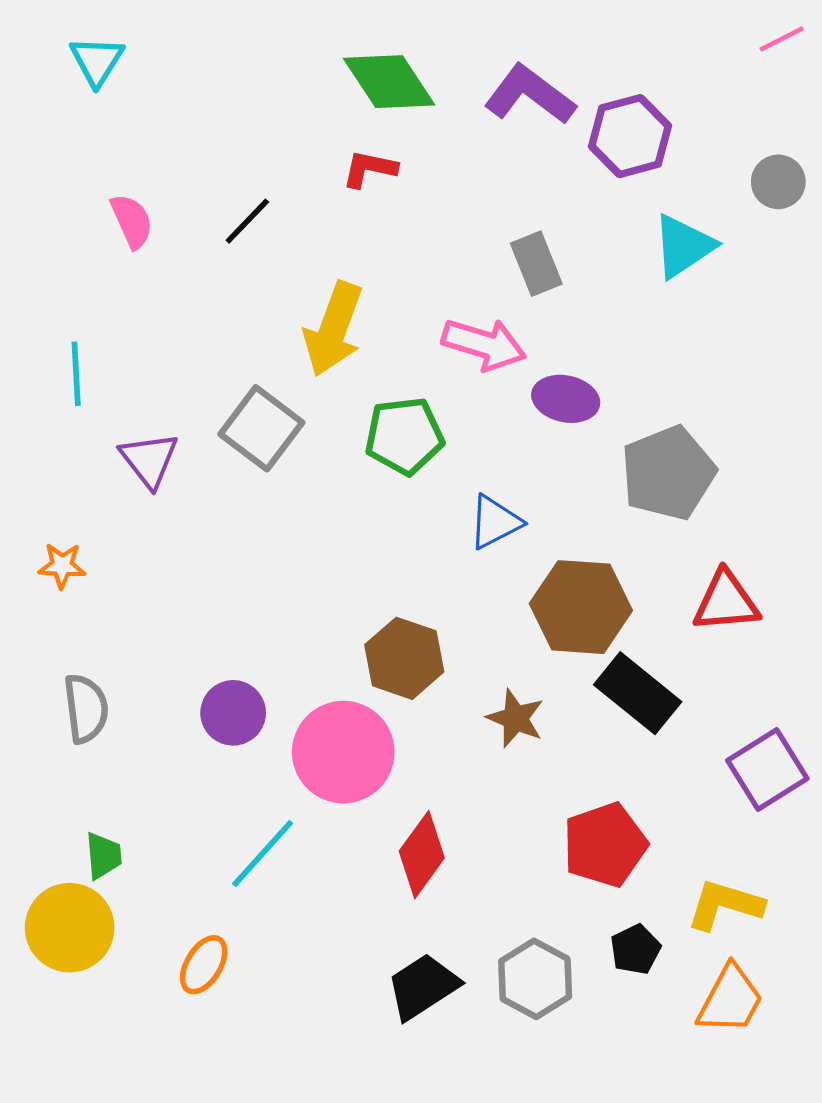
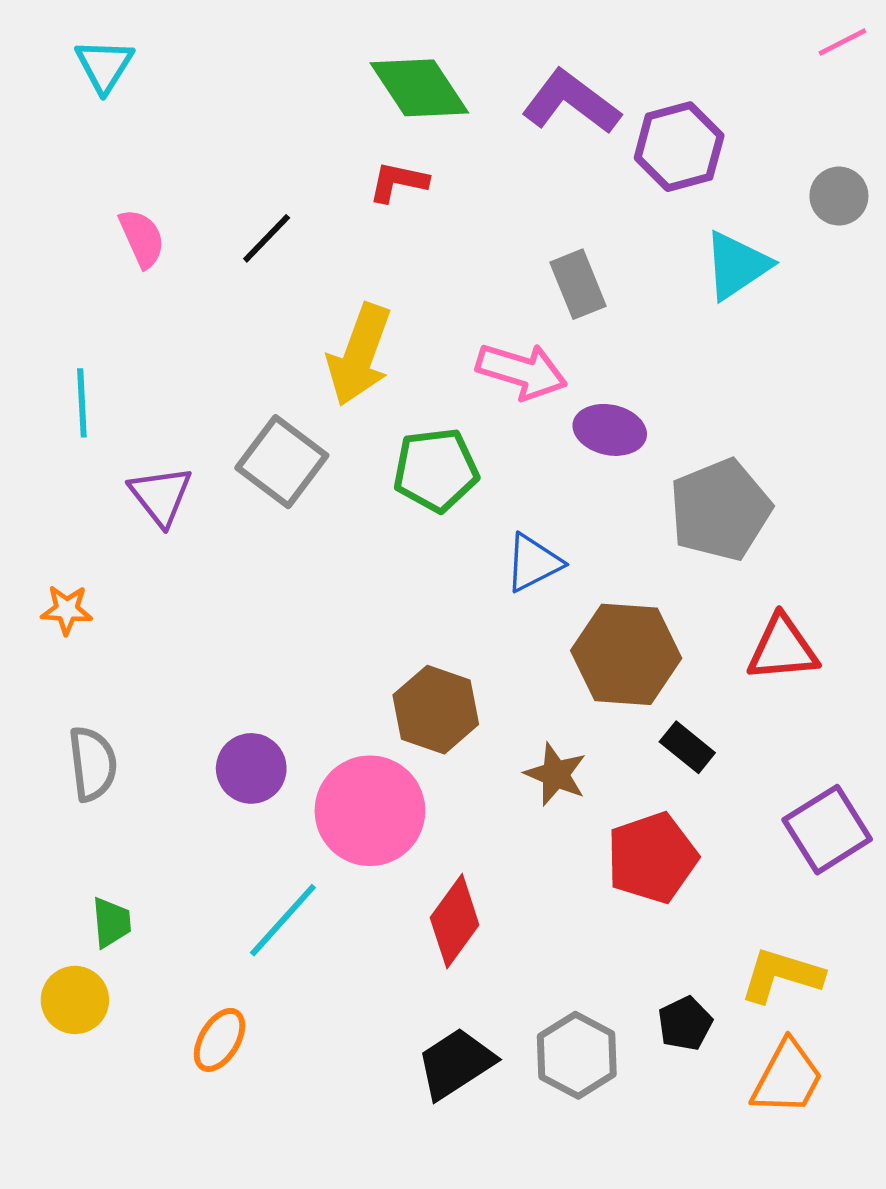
black rectangle: (638, 693) -> (687, 747), size x0.6
red pentagon: (605, 845) -> (652, 858), moved
yellow circle: (70, 928) -> (75, 1000), size x0.7

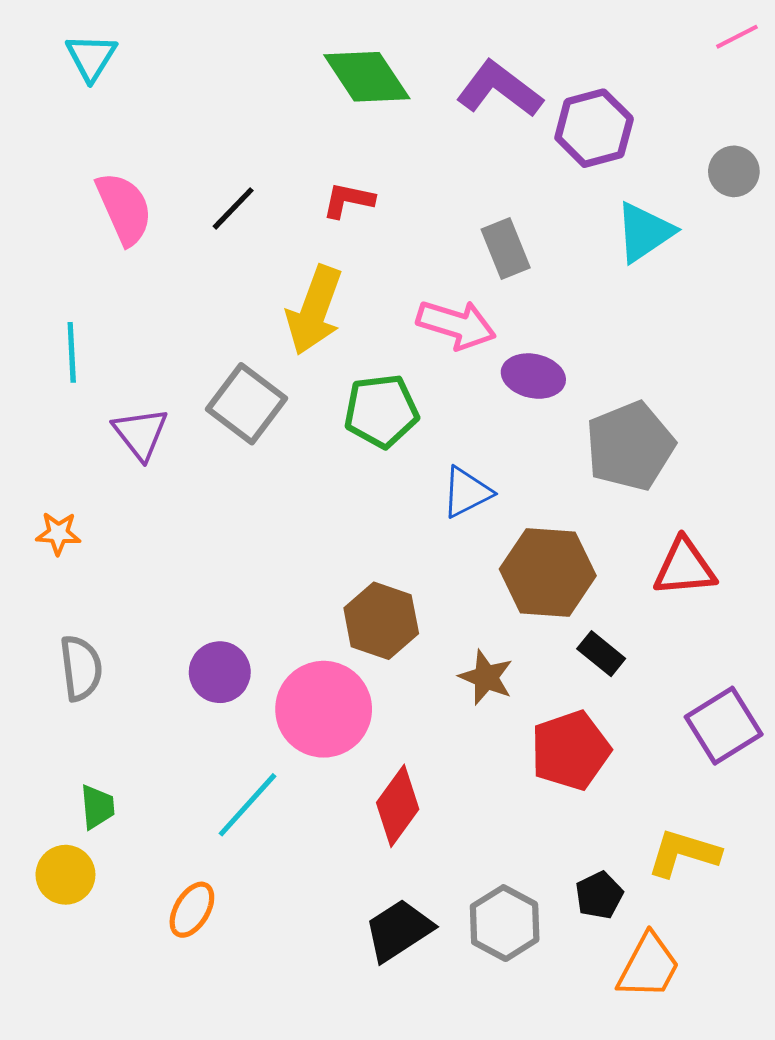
red L-shape: (398, 182) -> (348, 200), moved
pink semicircle: (142, 238) -> (124, 208), size x1.4
orange trapezoid: (787, 1078) -> (649, 966), moved

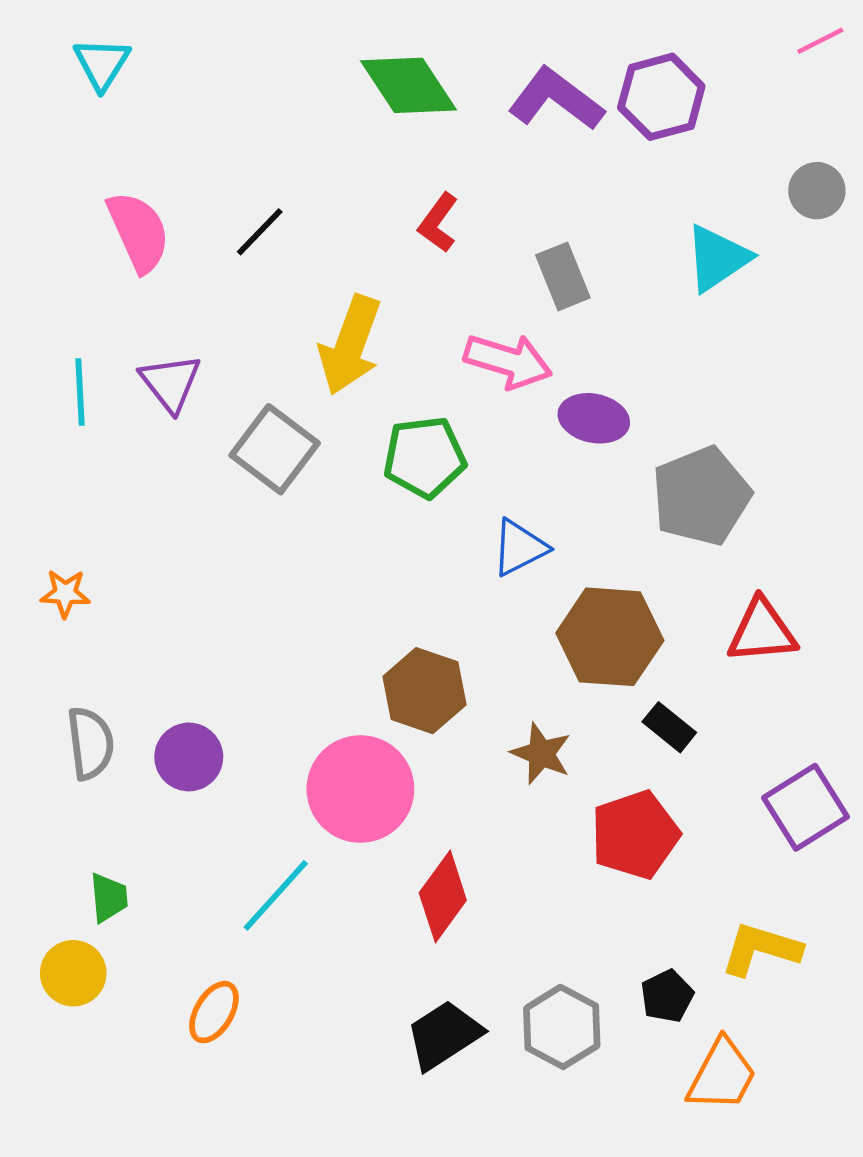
purple hexagon: (594, 128) -> (661, 97), moved
red L-shape: (348, 200) -> (438, 223), moved, turned -66
purple triangle: (141, 434) -> (170, 383), moved
purple circle: (220, 672) -> (189, 757), moved

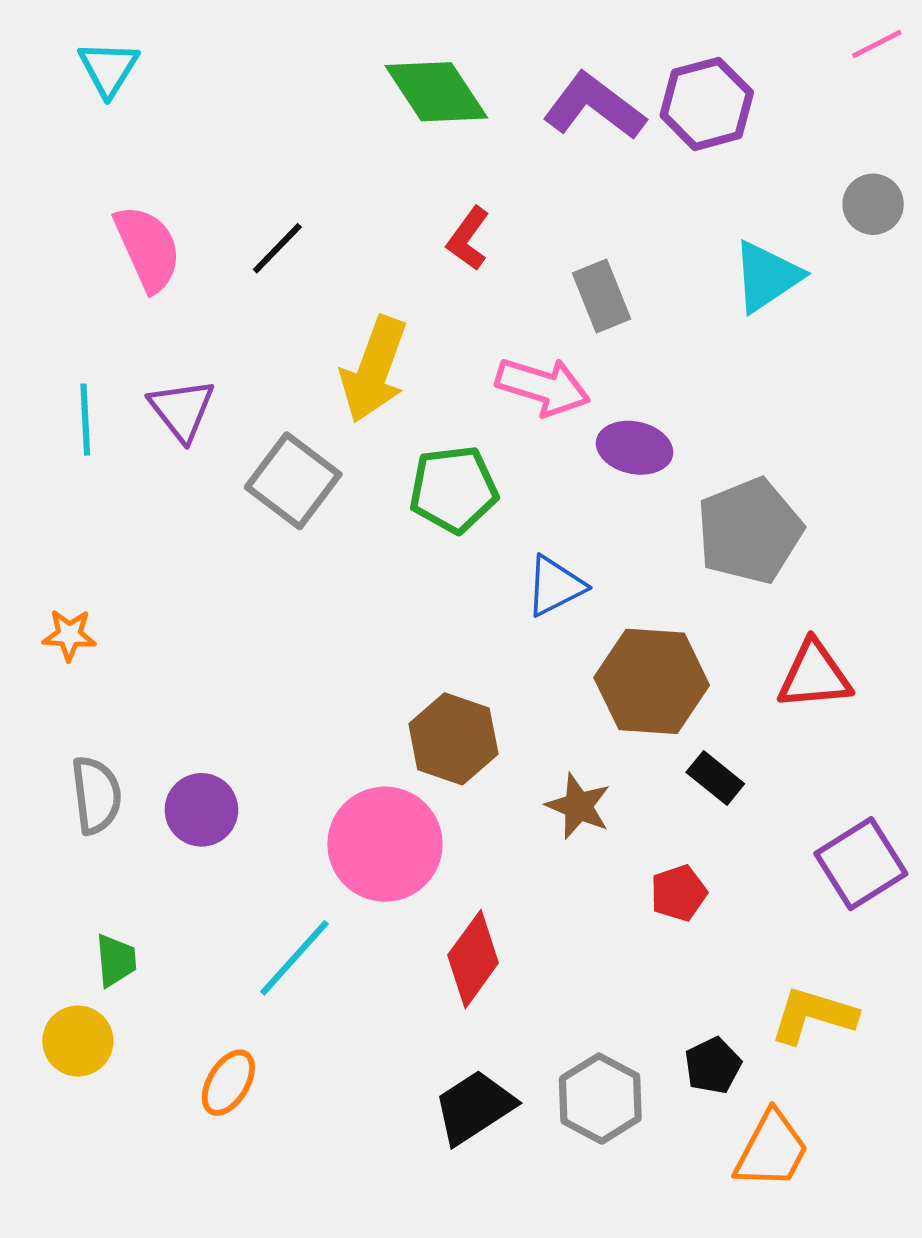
red pentagon: (635, 835) -> (679, 893), size x0.6

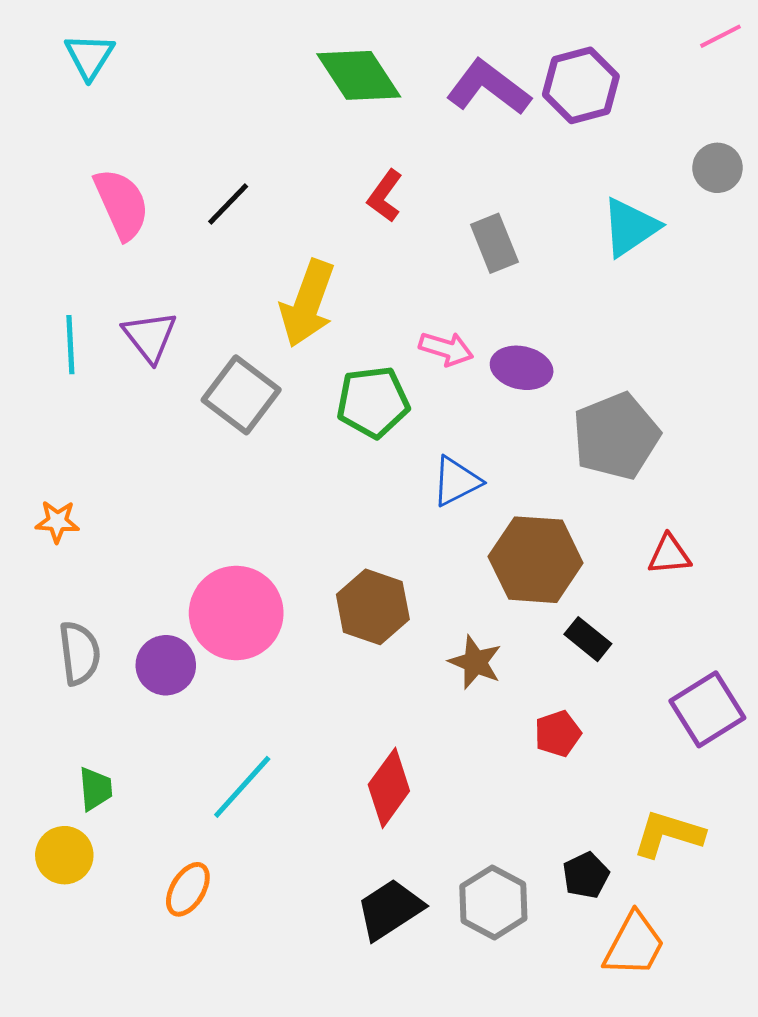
pink arrow: (543, 387) -> (446, 349), moved, size x0.7
red triangle: (814, 675) -> (669, 555), size x0.7
pink circle: (385, 844) -> (236, 613), moved

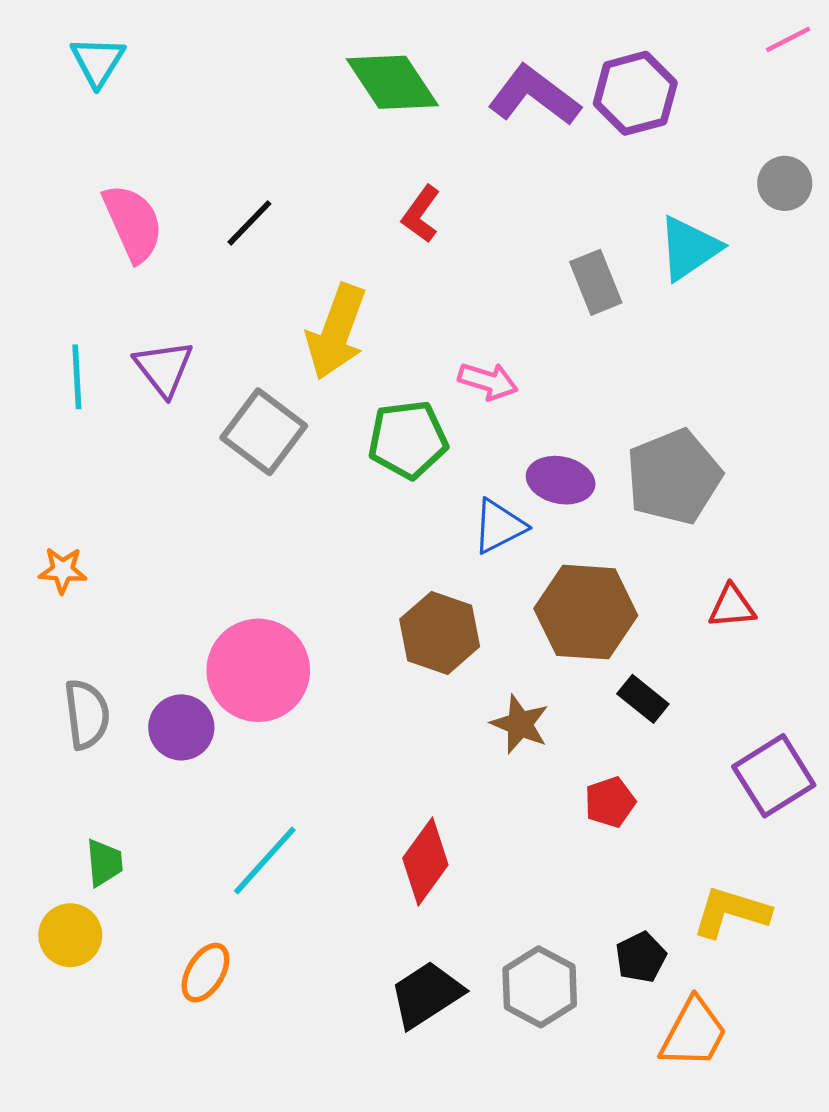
gray rectangle: (494, 243) -> (596, 282), moved
purple ellipse: (522, 368) -> (561, 480), moved
brown hexagon: (373, 607) -> (440, 633), moved

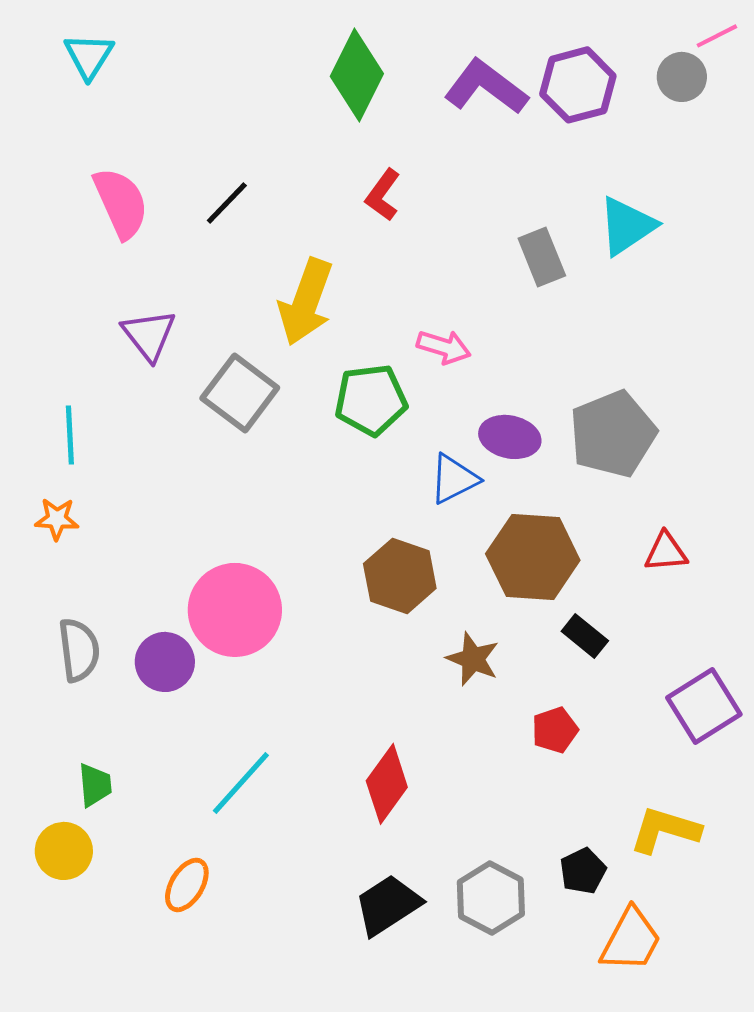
green diamond: (392, 82) -> (357, 75), turned 60
gray circle: (785, 183) -> (682, 77), moved
cyan line: (77, 377) -> (70, 435), moved

